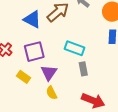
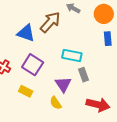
purple square: (34, 52) -> (33, 65), turned -35
purple triangle: (49, 73) -> (63, 84), moved

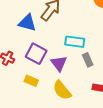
purple triangle: (63, 84) -> (59, 63), moved
yellow semicircle: (56, 103) -> (62, 90), size x1.5

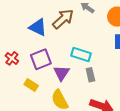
purple square: (36, 54) -> (41, 59), turned 30

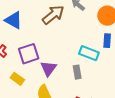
blue triangle: (38, 27) -> (14, 20), moved
cyan rectangle: (81, 54) -> (89, 53), moved

